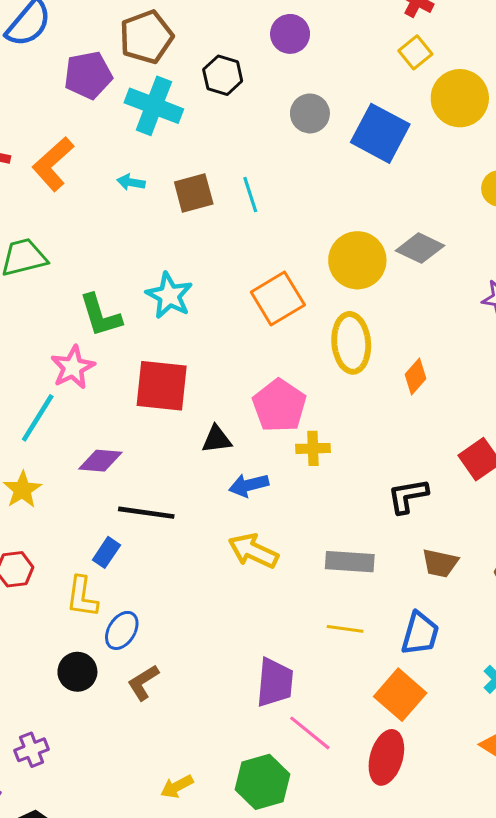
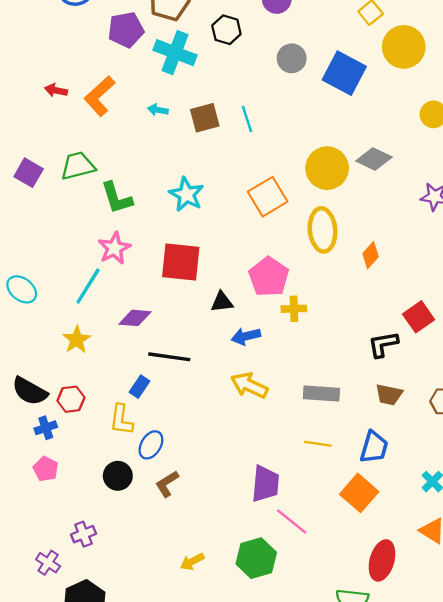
green L-shape: (100, 315) -> (117, 198), moved
black L-shape: (408, 496) -> (383, 344), moved
red ellipse: (386, 757) -> (382, 560), moved

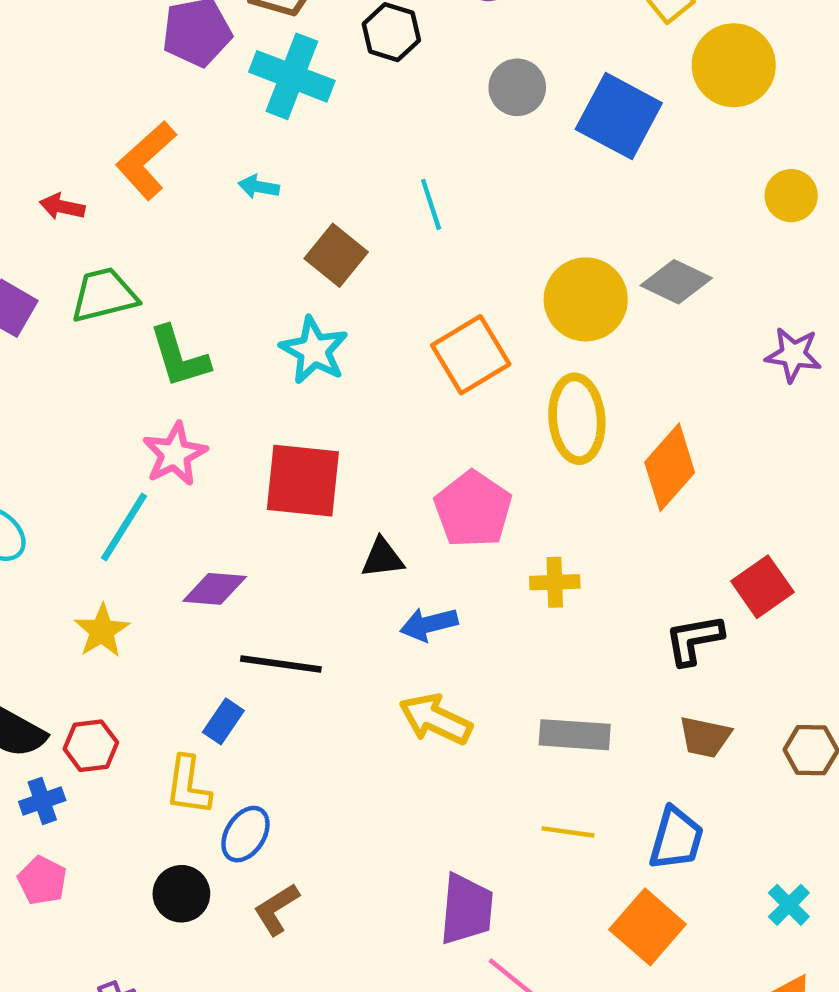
red arrow: (56, 90) -> (62, 207), moved
brown square: (205, 118) -> (336, 255), moved, turned -36
orange diamond: (371, 255) -> (670, 467), size x1.6
yellow cross: (294, 309) -> (555, 582), moved

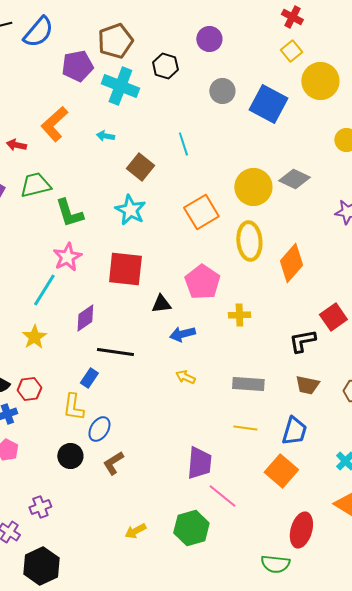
purple diamond: (215, 589) -> (85, 318), turned -40
yellow arrow: (435, 719) -> (185, 377), size x0.6

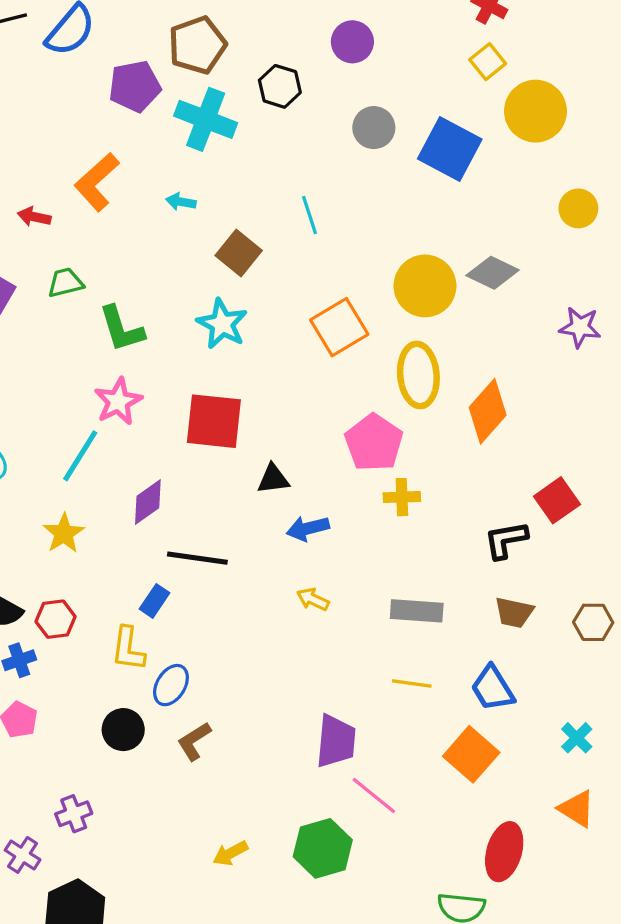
green trapezoid: (35, 185) -> (65, 283), size x0.7
pink pentagon: (202, 282) -> (374, 443), moved
blue trapezoid: (294, 431) -> (493, 688), turned 132

